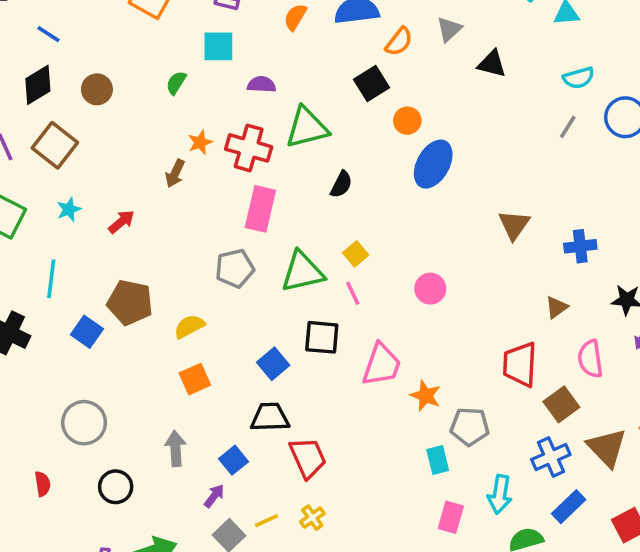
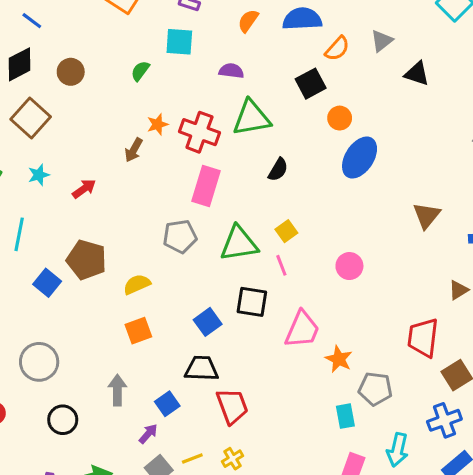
purple semicircle: (262, 84) -> (231, 71), moved

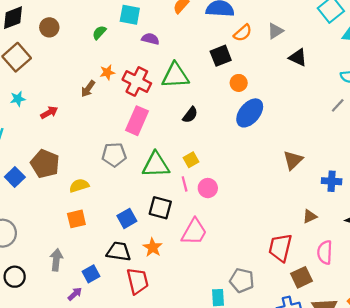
purple semicircle: (231, 71) -> (150, 39), moved
pink circle: (349, 266) -> (208, 188), moved
orange star: (339, 359) -> (153, 247), moved

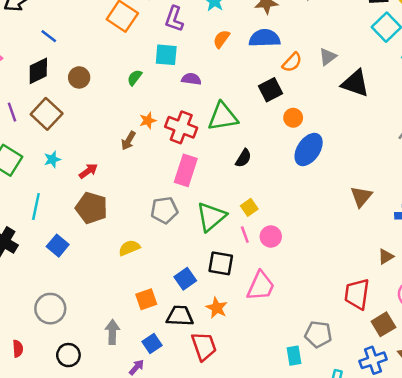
black triangle: (298, 57) -> (355, 83), size x1.4
brown pentagon: (45, 164) -> (91, 208), moved
green triangle: (156, 165) -> (211, 217), turned -32
orange square: (76, 219) -> (146, 299), moved

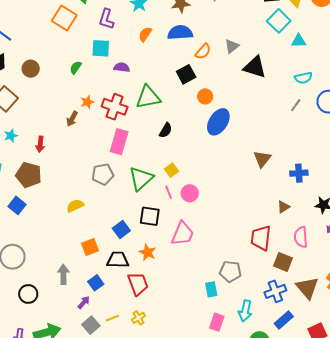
red arrow: (88, 171) -> (40, 144), turned 133
brown pentagon: (91, 208) -> (29, 175), moved
brown square: (383, 324) -> (283, 262), turned -36

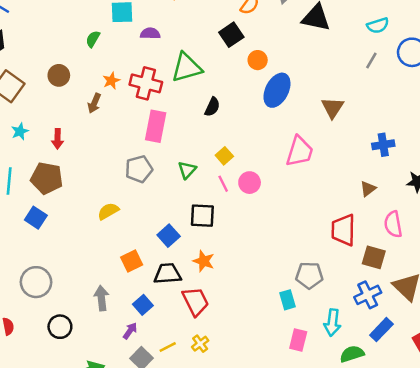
brown circle: (31, 69) -> (59, 75), moved
brown triangle: (262, 159) -> (333, 108), moved
green triangle: (141, 179) -> (187, 170), size x0.6
pink trapezoid: (183, 234) -> (300, 152), moved

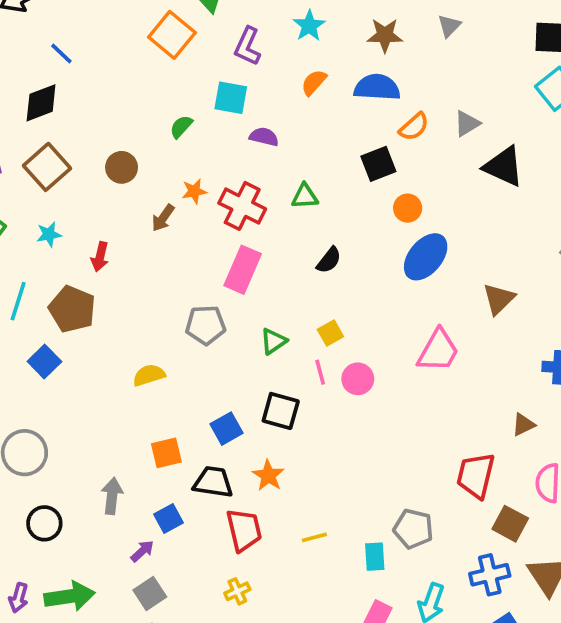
green triangle: (187, 68) -> (305, 196), size x0.6
yellow line: (168, 347) -> (314, 537), moved

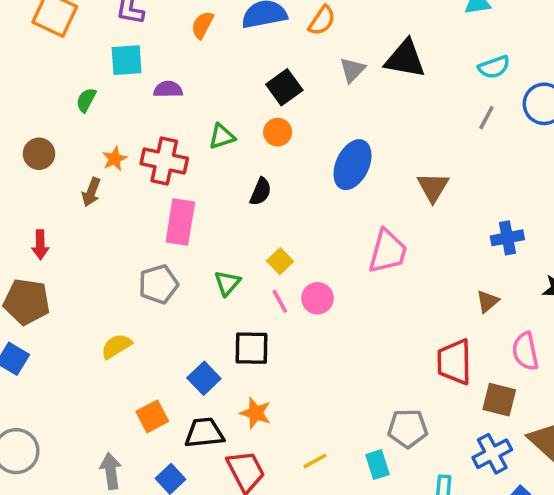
gray triangle: (467, 124) -> (352, 70), moved
orange semicircle: (414, 127) -> (322, 21), moved
orange circle: (408, 208) -> (278, 132), moved

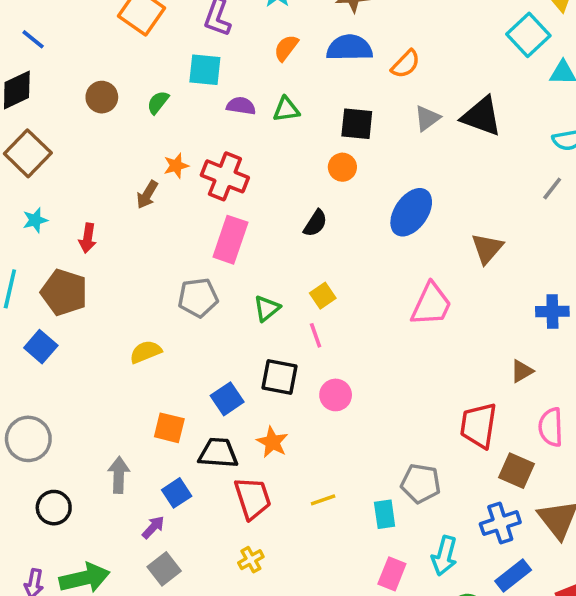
black square: (284, 87) -> (357, 124), turned 32
green triangle: (222, 136) -> (286, 109), moved
brown circle: (39, 154) -> (102, 97), moved
pink circle: (318, 298) -> (336, 395), moved
orange square: (152, 416) -> (169, 428), turned 32

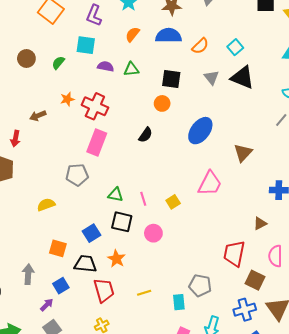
cyan square: (528, 35) -> (235, 47), moved, size x0.7
gray triangle: (427, 118) -> (212, 77), turned -35
brown arrow: (147, 195) -> (38, 116), moved, turned 35
yellow square: (323, 296) -> (173, 202), moved
green triangle: (267, 308) -> (116, 195), moved, turned 49

